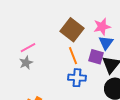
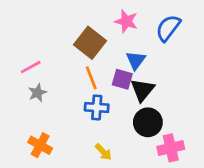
pink star: (102, 27) -> (126, 21), moved, turned 30
gray star: (26, 63) -> (37, 93), moved

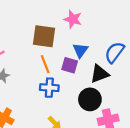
blue semicircle: (168, 28) -> (115, 52), moved
brown square: (90, 43) -> (44, 36), turned -30
black triangle: (142, 90) -> (100, 74), moved, turned 30

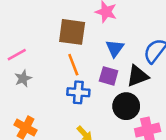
purple square: (70, 65) -> (109, 76), moved

